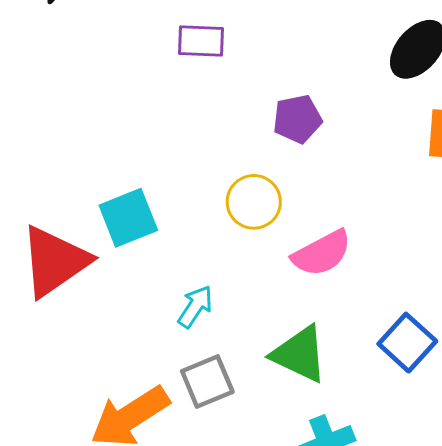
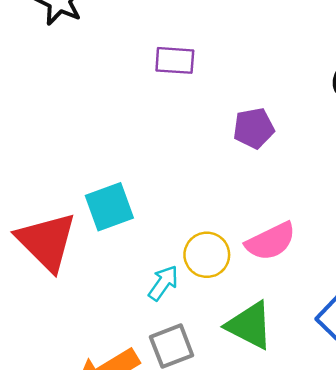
yellow circle: (254, 202) -> (207, 255), moved
red triangle: (55, 261) -> (46, 241), turned -42

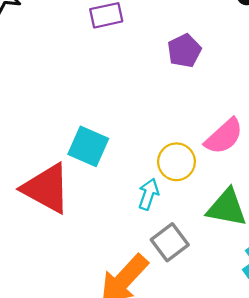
cyan square: (109, 207) -> (88, 146), turned -30

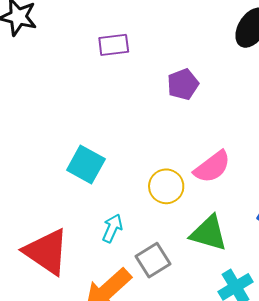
red triangle: (46, 188) -> (46, 252), moved
cyan arrow: (149, 194) -> (112, 228), moved

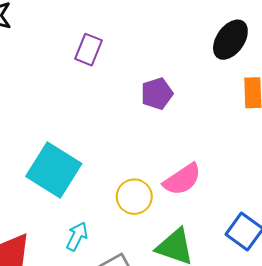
purple rectangle: (114, 45) -> (89, 50), turned -64
cyan square: (86, 165) -> (54, 170), size x1.4

